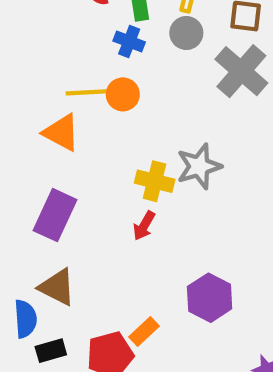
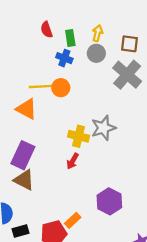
brown triangle: (57, 287) -> (24, 180), moved

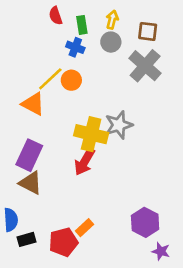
yellow line: (42, 86) -> (50, 79), turned -40
yellow cross: (79, 136) -> (91, 134), size x1.4
red arrow: (73, 161) -> (84, 162), size x1.5
purple hexagon: (109, 201) -> (145, 222), moved

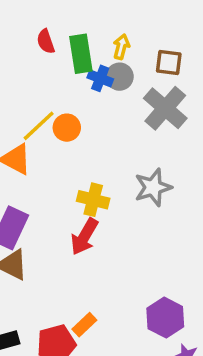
green rectangle: (82, 25) -> (81, 54), size x1.5
blue cross: (75, 47) -> (100, 78), moved
gray star: (119, 125) -> (153, 187), moved
yellow cross: (91, 134) -> (93, 200), size x0.7

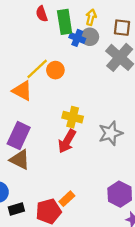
gray star: (153, 187) -> (111, 133), moved

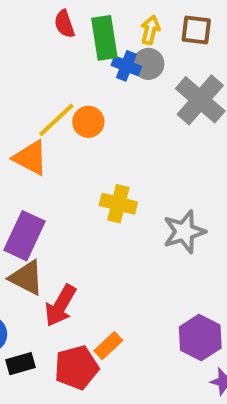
brown square: (122, 28) -> (196, 30), moved
red arrow: (67, 141) -> (60, 306), moved

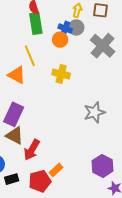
green rectangle: (104, 38) -> (36, 23), moved
yellow line: (56, 120) -> (30, 56), turned -70
orange circle: (88, 122) -> (60, 40), moved
yellow cross: (118, 204) -> (61, 74), moved

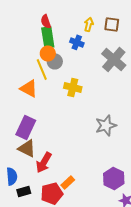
gray circle: (76, 27) -> (55, 61), moved
orange circle: (60, 40) -> (48, 53), moved

